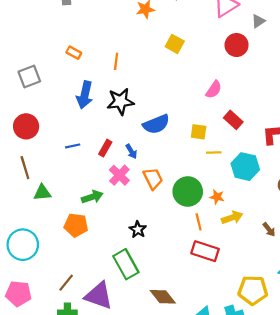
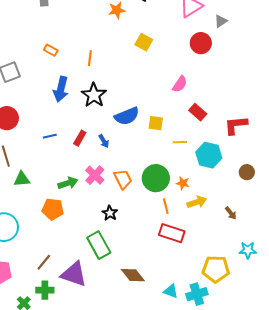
black star: (120, 101) -> (94, 95), turned -30
yellow square: (199, 132) -> (156, 123), moved
pink cross: (119, 175) -> (95, 175), moved
orange trapezoid: (153, 178) -> (123, 179), moved

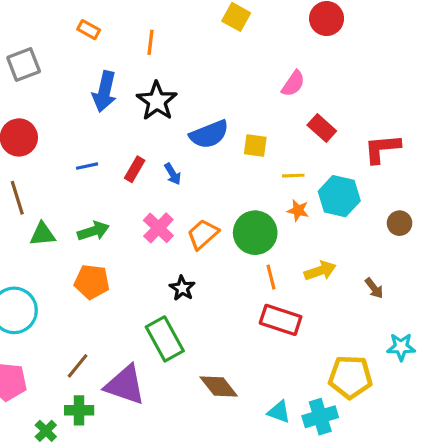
orange trapezoid: (123, 179) -> (203, 234), turned -105
green arrow: (68, 183) -> (93, 231), moved
orange star: (183, 183) -> (298, 210), moved

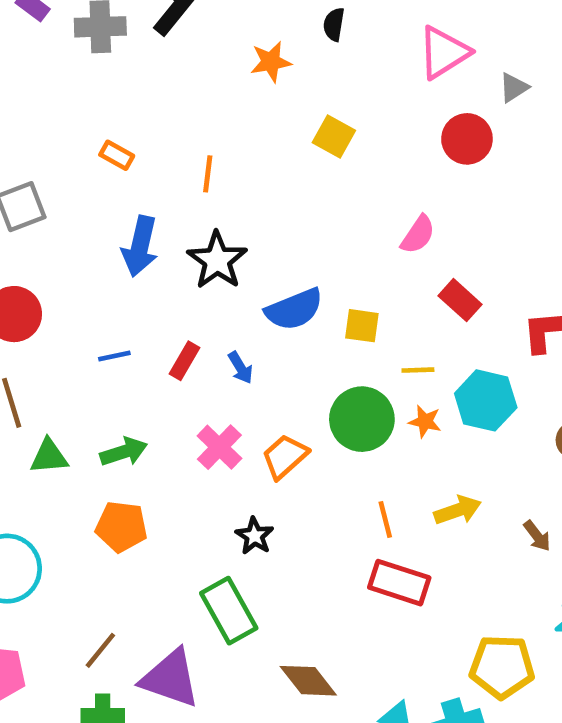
green circle: (255, 233) -> (362, 419), moved

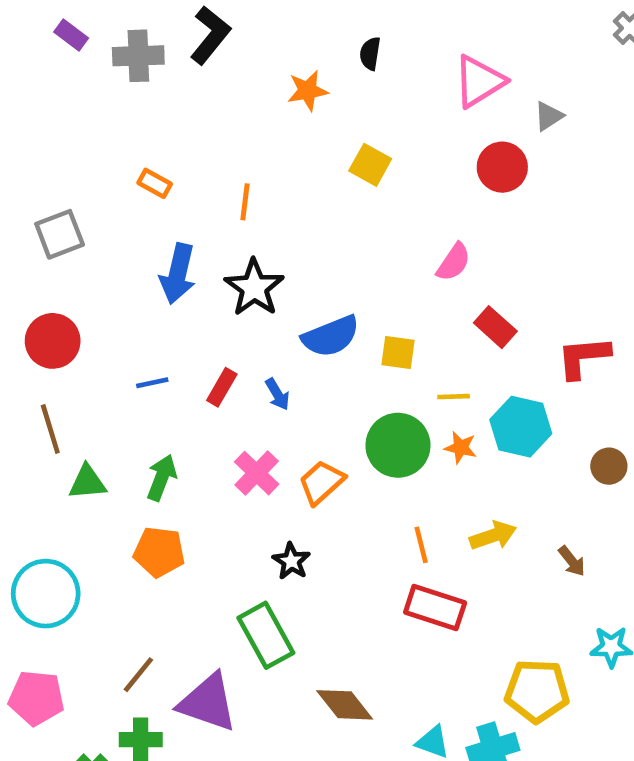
green arrow: (124, 452) -> (162, 478), turned -51

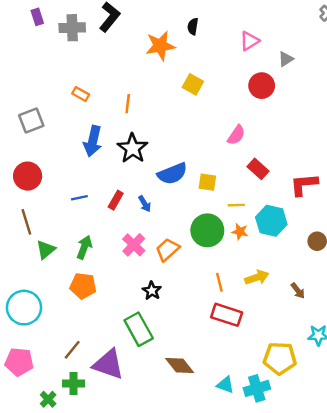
purple rectangle: (71, 35) -> (37, 17), turned 35
pink triangle: (479, 81) -> (250, 41), size x0.7
orange star: (308, 91) -> (160, 46), size x1.4
green triangle: (87, 482) -> (46, 250), turned -35

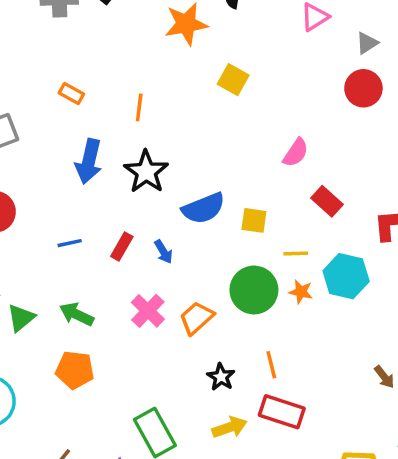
red circle: (262, 86) -> (363, 88), moved
green arrow: (84, 247) -> (77, 314), turned -85
yellow arrow: (257, 277) -> (230, 427), moved
black star: (152, 291) -> (221, 377), moved

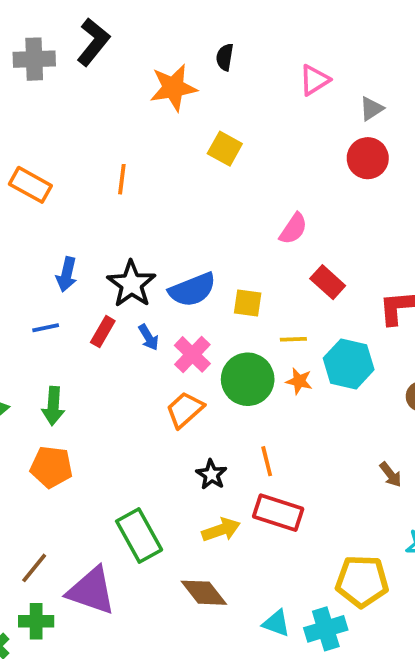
orange rectangle: (71, 94) -> (30, 185), moved, size x1.5
blue arrow: (89, 161) -> (67, 274), moved, size x0.7
black star: (146, 172) -> (131, 284), moved
pink cross: (148, 311) -> (192, 354), moved
green arrow: (77, 314) -> (53, 406), turned -112

